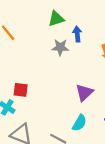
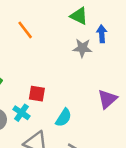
green triangle: (56, 19) -> (79, 16), turned 42
cyan semicircle: (79, 123) -> (64, 118), moved

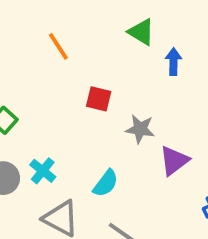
gray star: (82, 48) -> (140, 129), moved
red square: (37, 94) -> (99, 99), moved

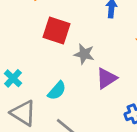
red square: (99, 99) -> (57, 31), size x1.5

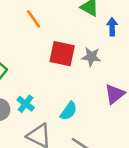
gray star: (84, 54) -> (91, 57), moved

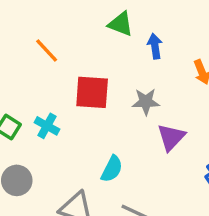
gray star: (91, 57) -> (146, 102), moved
cyan cross: (26, 104) -> (47, 126), moved

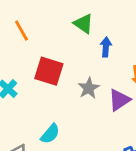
gray star: (146, 102) -> (89, 88), turned 30
purple triangle: (171, 137) -> (119, 100), moved

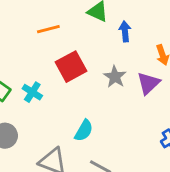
orange line: (21, 31) -> (48, 29), moved, turned -65
red square: (49, 71) -> (71, 67), turned -36

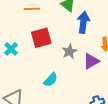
blue arrow: (125, 31) -> (83, 22), size x1.5
cyan semicircle: (84, 131) -> (51, 80), moved

